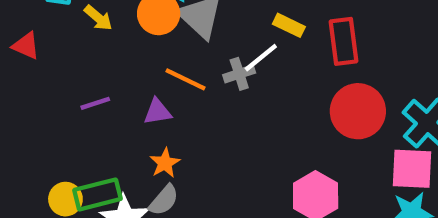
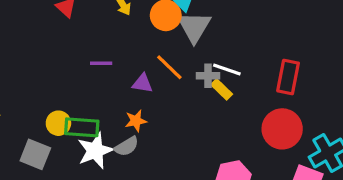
yellow rectangle: (289, 25) -> (222, 89), moved
white line: (261, 58) -> (227, 69), turned 40

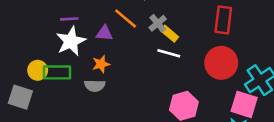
white line: (227, 69) -> (169, 53), moved
gray cross: (208, 76) -> (158, 23), turned -36
gray semicircle: (127, 146) -> (95, 86), turned 36
white star: (95, 151) -> (71, 41), moved

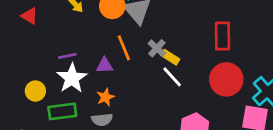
orange line: (126, 18) -> (124, 48), turned 35
white line: (169, 53) -> (172, 77), turned 40
yellow circle: (38, 70) -> (35, 91), moved

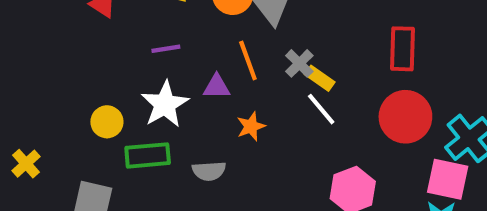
purple line: (67, 56) -> (166, 49), moved
orange star: (105, 97) -> (251, 126), moved

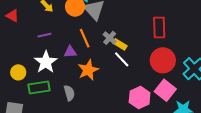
orange star: (251, 126) -> (88, 70), size x1.5
gray semicircle: (209, 171) -> (69, 93), turned -98
pink square: (448, 179) -> (165, 90), moved, turned 30

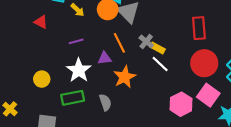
yellow circle: (18, 72) -> (42, 79), moved

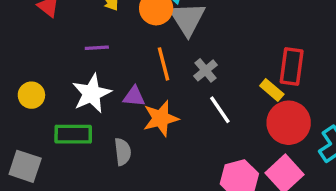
yellow rectangle: (158, 48) -> (272, 90), moved
purple triangle: (105, 58) -> (134, 97), moved

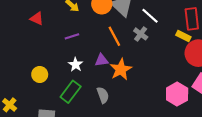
white star: (92, 93) -> (76, 65), size x0.6
white line: (220, 110) -> (150, 16), moved
green rectangle: (73, 134) -> (71, 92), turned -40

